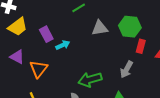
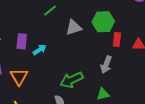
purple rectangle: (46, 34) -> (22, 41), turned 42

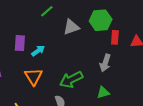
orange triangle: (19, 77) -> (33, 77), moved

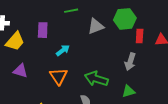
green line: (47, 11) -> (71, 11), turned 32
purple rectangle: (20, 43) -> (43, 30), moved
green arrow: (71, 80) -> (96, 79), turned 45

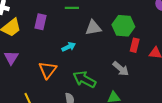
cyan arrow: (63, 50) -> (69, 47), moved
gray arrow: (130, 62) -> (121, 69), turned -78
purple triangle: (20, 71) -> (11, 58), turned 35

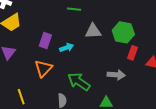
purple rectangle: (40, 22) -> (45, 40), moved
gray arrow: (121, 69) -> (116, 75), turned -42

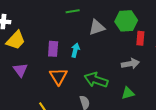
cyan arrow: (67, 48) -> (75, 50), turned -40

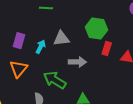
gray triangle: (97, 27) -> (61, 38), moved
gray arrow: (130, 64) -> (77, 62), moved

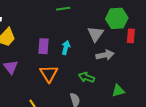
gray triangle: (61, 38) -> (95, 34), moved, turned -36
green arrow: (55, 80) -> (86, 77), size x0.7

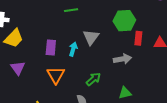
gray triangle: (95, 34) -> (91, 37), moved
gray arrow: (105, 55) -> (122, 59), moved
green arrow: (86, 77) -> (93, 79), turned 119

